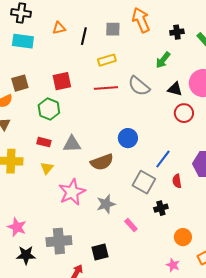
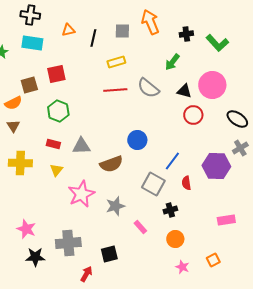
red square: (62, 81) -> (56, 74), moved
orange circle: (183, 237) -> (175, 239), moved

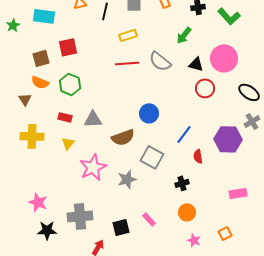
orange semicircle: (13, 103) -> (40, 82), moved, turned 48
gray square: (153, 184) -> (152, 157), moved
pink rectangle: (140, 227) -> (149, 219), moved

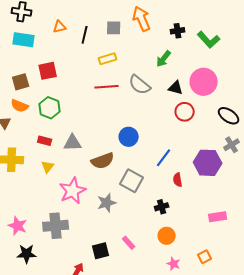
gray cross: (80, 216) -> (56, 226), moved

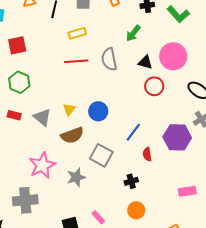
gray semicircle: (140, 85) -> (109, 59), turned 40
gray triangle: (73, 143) -> (42, 117), turned 42
yellow triangle: (48, 167) -> (69, 109), moved

